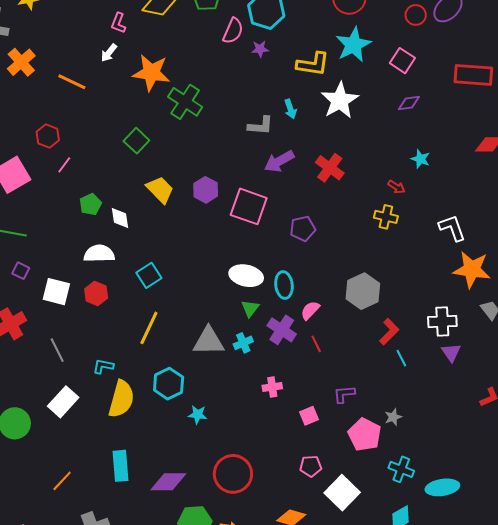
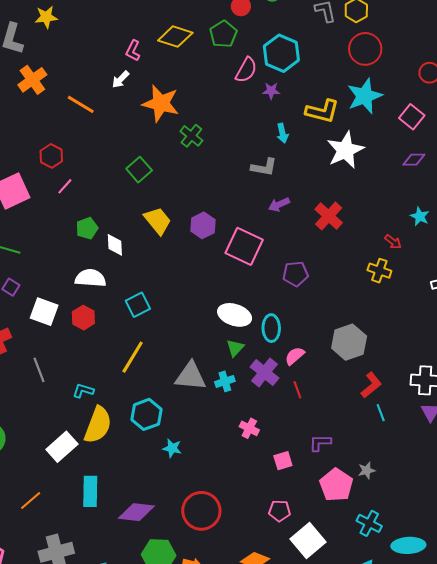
green cross: (185, 102) -> (191, 136), size x0.7
cyan arrow: (290, 109) -> (282, 133), moved
purple arrow: (279, 161) -> (279, 205), size x0.7
pink cross: (272, 387) -> (249, 428), turned 30
white rectangle: (63, 402) -> (62, 447), moved

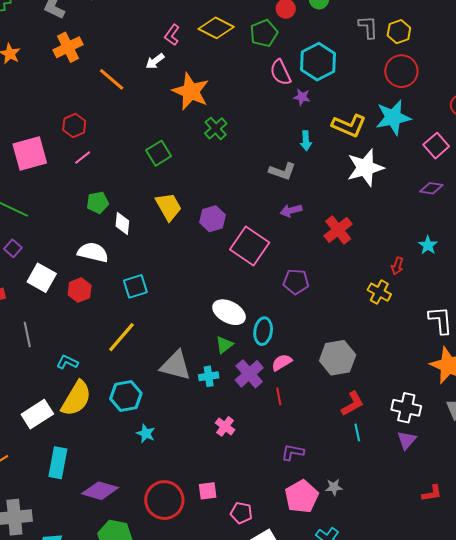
pink semicircle: (246, 70) -> (280, 72), turned 116
red arrow: (393, 242) -> (397, 266), turned 60
pink square: (283, 461) -> (208, 491), moved

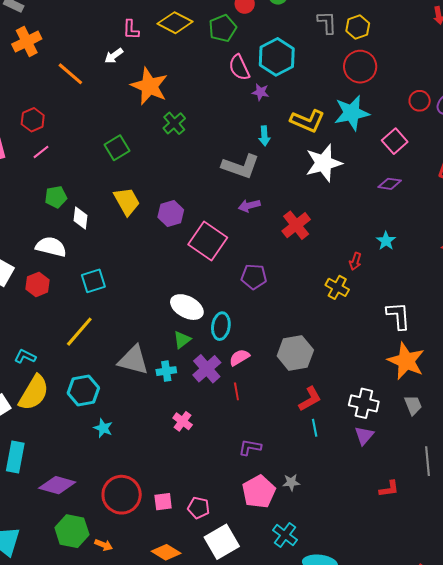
pink L-shape: (172, 35) -> (131, 30), turned -35
gray L-shape: (282, 171) -> (241, 166), size x1.4
pink square: (208, 491) -> (163, 502), moved

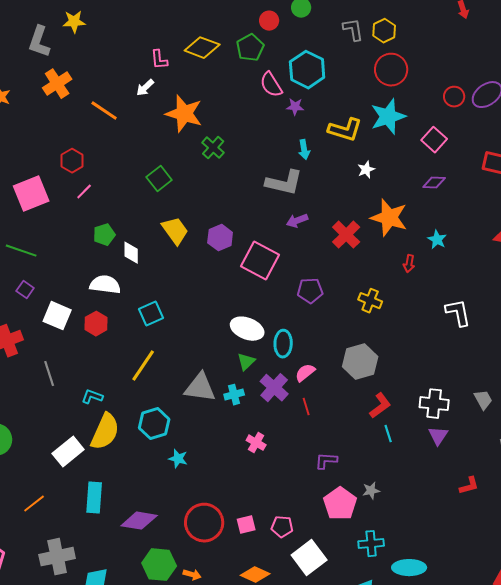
white star: (324, 163) -> (366, 170), size x0.5
yellow cross: (337, 287) -> (370, 301), moved
orange star: (406, 361) -> (389, 218), moved
cyan cross: (285, 535) -> (371, 544), turned -35

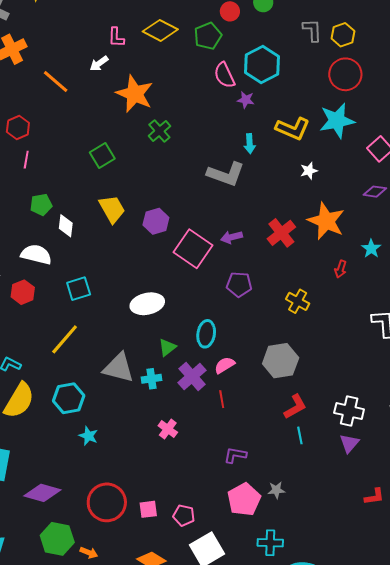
pink line: (84, 192) -> (26, 160), turned -42
purple arrow: (297, 221) -> (232, 237), moved
white ellipse: (247, 329) -> (147, 304), moved, turned -40

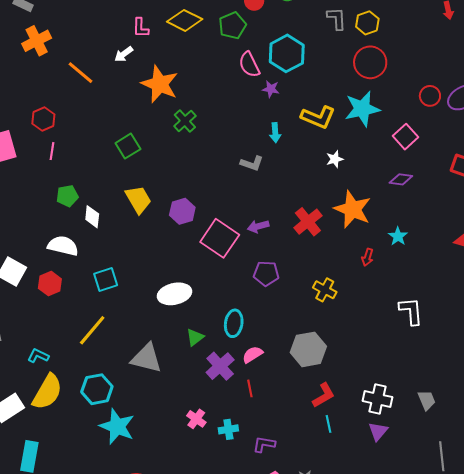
gray L-shape: (226, 174) -> (252, 163), size x0.6
cyan cross: (152, 379) -> (228, 429), moved
cyan star: (88, 436) -> (117, 427), size x1.8

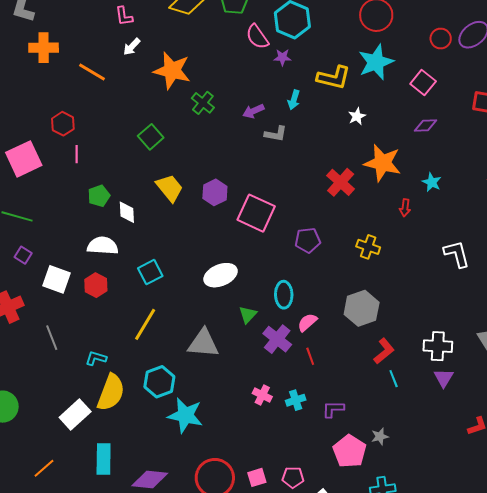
pink L-shape: (141, 28) -> (124, 16), moved
orange cross: (37, 41) -> (44, 48), turned 36
cyan arrow: (275, 133) -> (294, 100), turned 30
purple arrow: (258, 226) -> (253, 111), moved

